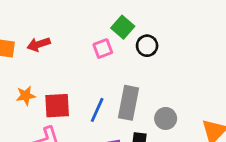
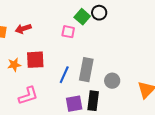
black circle: (147, 46) -> (99, 13), moved
pink square: (103, 49) -> (68, 32), turned 32
red square: (57, 106) -> (35, 60), moved

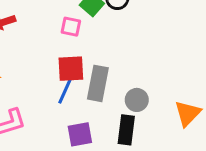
red square: (35, 60) -> (71, 69), moved
black rectangle: (93, 101) -> (126, 130), moved

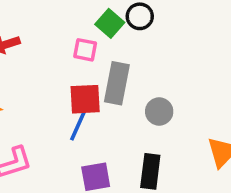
gray rectangle: (98, 83) -> (117, 83), moved
gray circle: (137, 100) -> (159, 112), moved

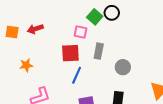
gray rectangle: (117, 83) -> (99, 51), size x0.7
red square: (85, 99) -> (70, 53), moved

